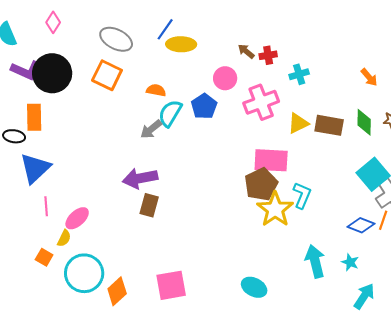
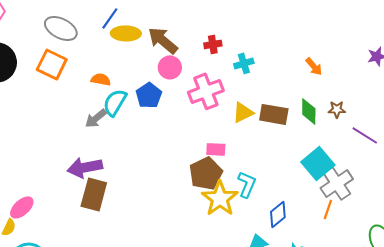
brown arrow: (246, 51) -> (163, 40), moved, size x1.8
pink rectangle: (271, 160) -> (216, 149), size x0.6
brown rectangle: (149, 205) -> (94, 194), size x1.4
blue diamond: (361, 225) -> (278, 214), moved, turned -60

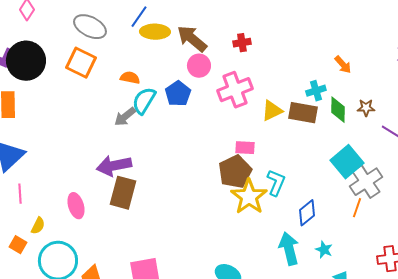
cyan cross: (244, 63) -> (316, 91), moved
pink ellipse: (22, 207) -> (76, 206), moved, turned -65

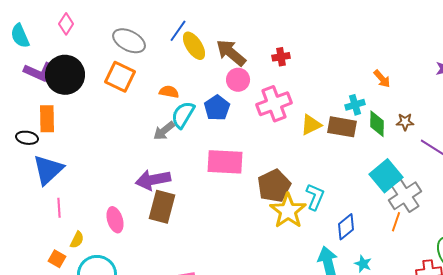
yellow ellipse: (155, 32) -> (194, 46), turned 56
pink rectangle: (245, 148) -> (225, 162), moved, size x1.8

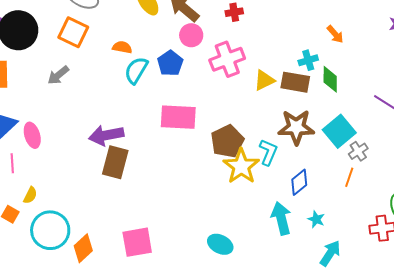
brown star: (405, 122) -> (296, 127), moved, size x2.0
gray arrow: (164, 131) -> (58, 75), moved
gray cross: (405, 196) -> (358, 151), size x0.6
pink ellipse: (115, 220) -> (32, 135), moved

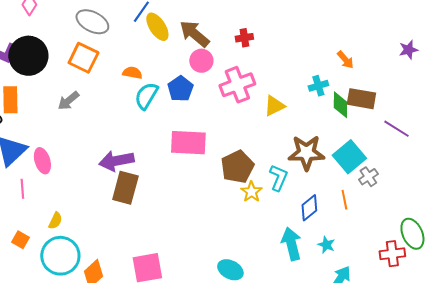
brown rectangle: (295, 82) -> (361, 99), moved
yellow star: (241, 166) -> (251, 192), size x0.6
orange line: (349, 177) -> (344, 200), moved, turned -30
yellow semicircle: (30, 195) -> (55, 221), moved

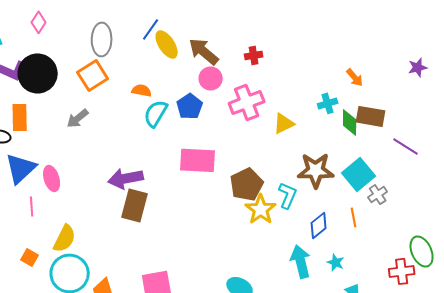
gray ellipse: (92, 22) -> (102, 39), turned 64
orange square: (83, 58) -> (93, 75), turned 32
yellow star: (251, 192) -> (261, 209), size x1.4
yellow semicircle: (55, 221) -> (65, 238), size x1.6

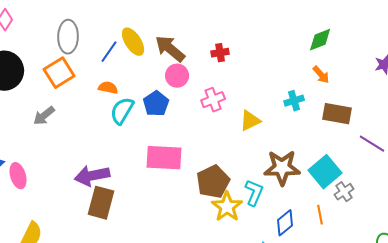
blue line: (151, 29) -> (109, 52), moved
pink cross: (247, 102) -> (213, 100), size x0.7
green diamond: (350, 122) -> (320, 40), moved, turned 68

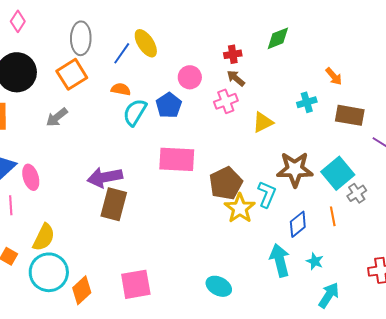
green diamond: (320, 40) -> (278, 38), moved
brown arrow: (170, 49) -> (236, 78), moved, size x0.6

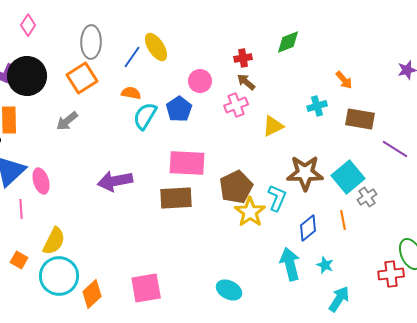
brown rectangle: (114, 204) -> (176, 198), moved, turned 72

